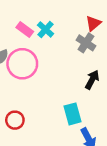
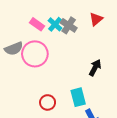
gray cross: (86, 43) -> (69, 25), moved
red circle: (15, 120) -> (48, 102), moved

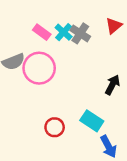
cyan rectangle: (78, 97) -> (92, 121), turned -42

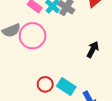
cyan rectangle: (92, 121) -> (66, 86), moved

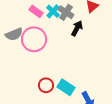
black arrow: (93, 49) -> (77, 28), moved

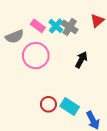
black arrow: (77, 28) -> (81, 60), moved
gray semicircle: (14, 34) -> (15, 36), moved

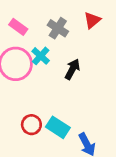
cyan cross: (56, 26) -> (41, 56), moved

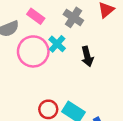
black arrow: (72, 69) -> (87, 56), turned 138

